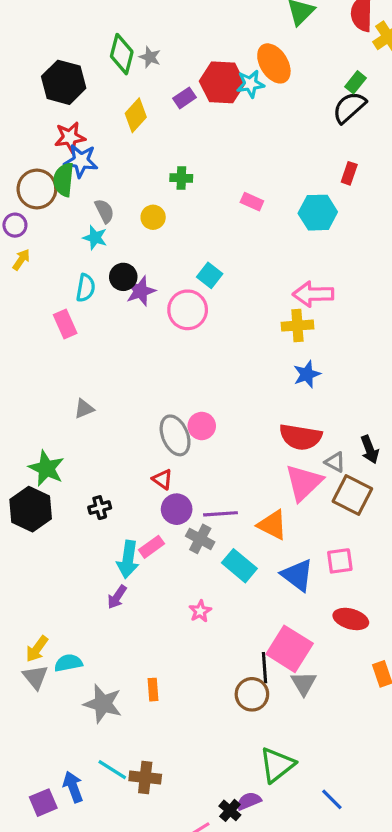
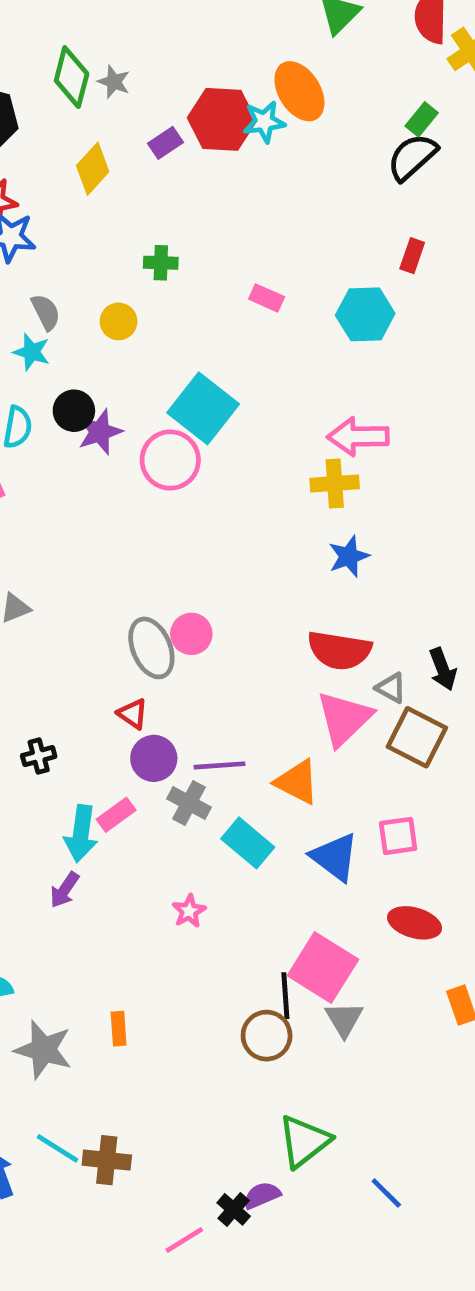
cyan square: (210, 275) -> (203, 408), size x1.8

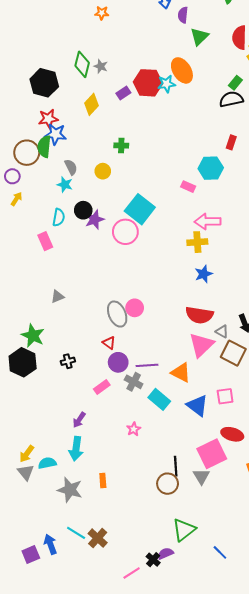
black semicircle: (412, 157) -> (231, 99), turned 30
pink rectangle: (267, 298) -> (188, 187), moved
cyan arrow: (81, 834) -> (76, 449), moved
pink square: (323, 967) -> (212, 454), moved, turned 32
brown cross: (107, 1160) -> (98, 538), turned 36

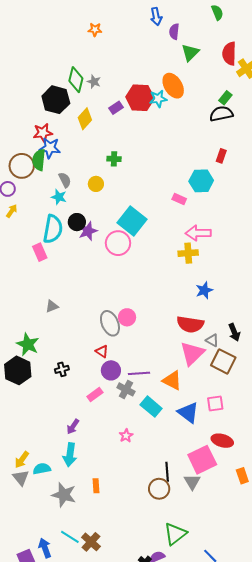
black hexagon: (44, 83) -> (56, 100), moved
cyan semicircle: (59, 217) -> (53, 229), size x1.6
blue star: (203, 274) -> (204, 290), moved

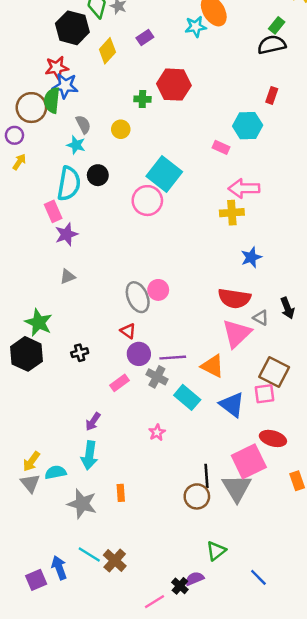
red hexagon: (140, 98) -> (174, 85), moved
purple star: (88, 231) -> (66, 234), moved
brown square: (223, 361) -> (274, 372), moved
gray triangle: (192, 482) -> (237, 488), size x1.5
green triangle: (175, 534) -> (216, 551), size x0.7

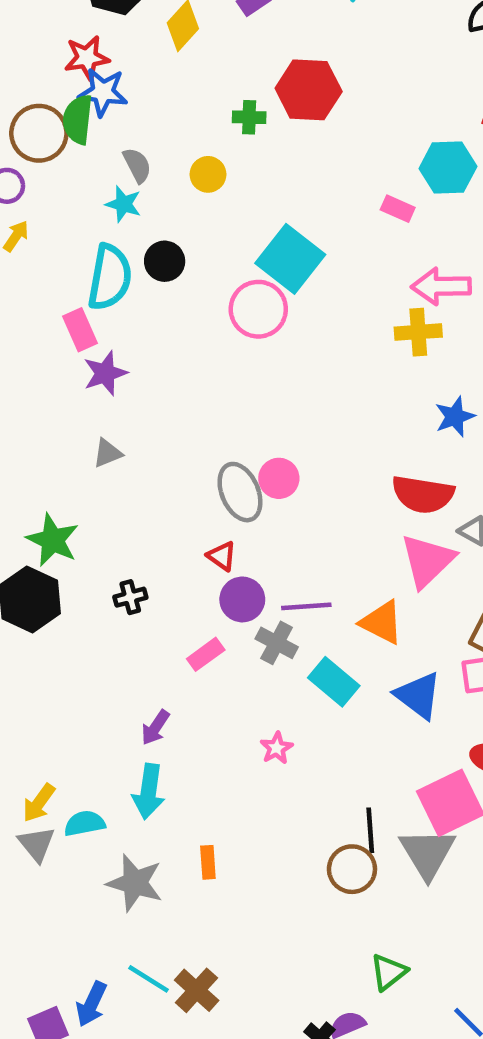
blue arrow: (59, 568) -> (91, 1004), turned -135

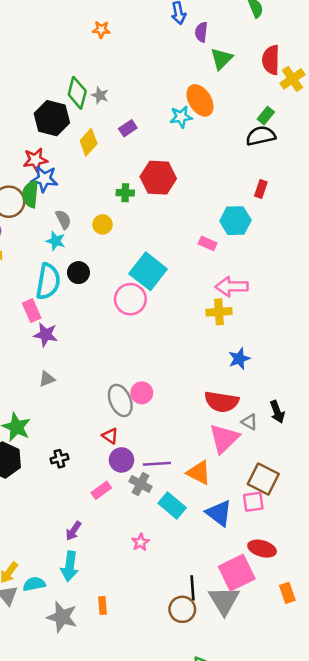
purple star: (105, 373) -> (46, 335), turned 30

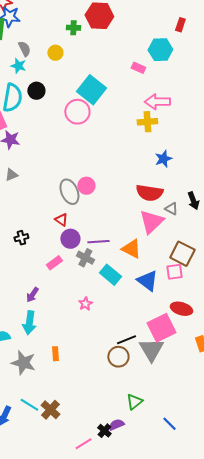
black line: (192, 588) -> (126, 340), turned 72

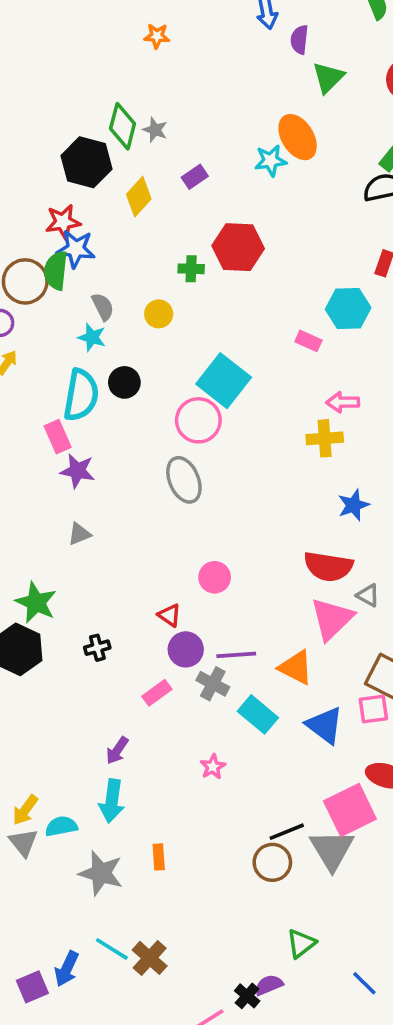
pink arrow: (157, 102) -> (343, 402), size x0.7
pink circle: (86, 186) -> (215, 577), moved
gray ellipse: (69, 192) -> (184, 480), moved

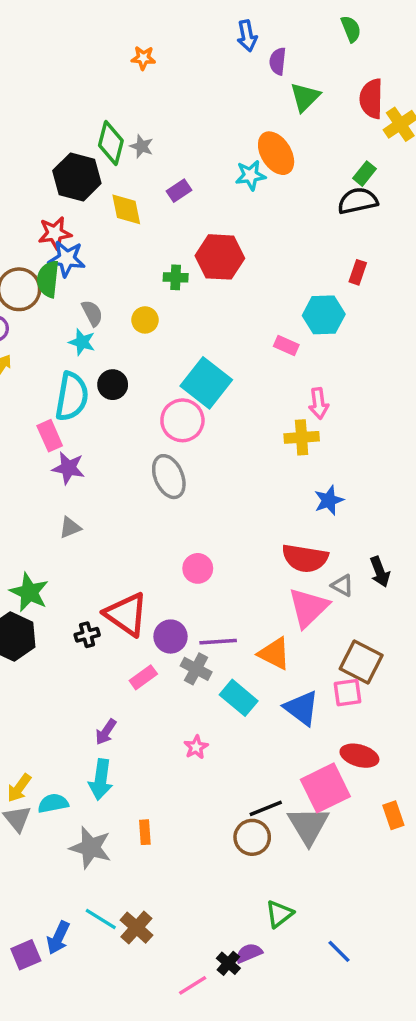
yellow diamond: (139, 197) -> (126, 209), turned -54
pink arrow: (343, 402) -> (319, 403), turned -96
red triangle: (169, 615) -> (126, 614), moved, size x2.0

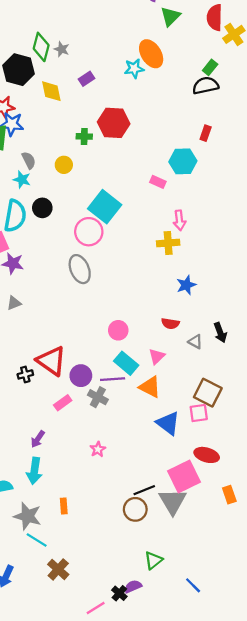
red semicircle: (305, 558) -> (170, 323), size x0.6
pink circle: (198, 568) -> (118, 330), moved
pink triangle: (308, 608) -> (157, 356), moved, size x0.6
cyan rectangle: (239, 698) -> (126, 363), moved
cyan line: (101, 919) -> (37, 540), moved

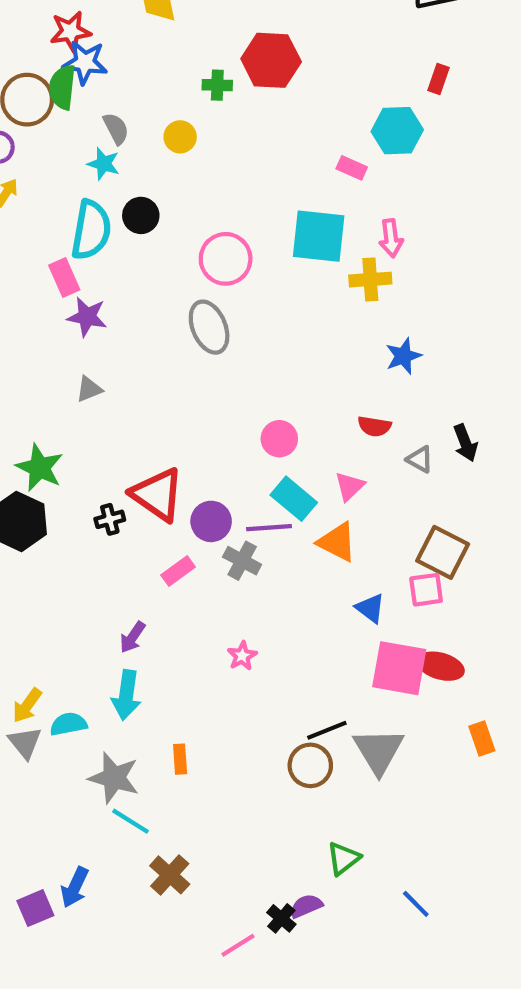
cyan square: (105, 207) -> (319, 236), moved, turned -32
blue triangle: (168, 423) -> (370, 608), size x0.7
pink square: (184, 476) -> (399, 668), moved, turned 36

